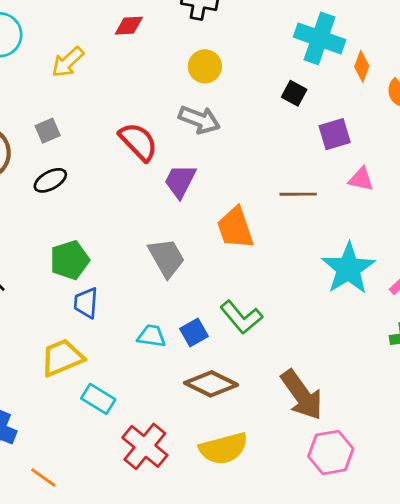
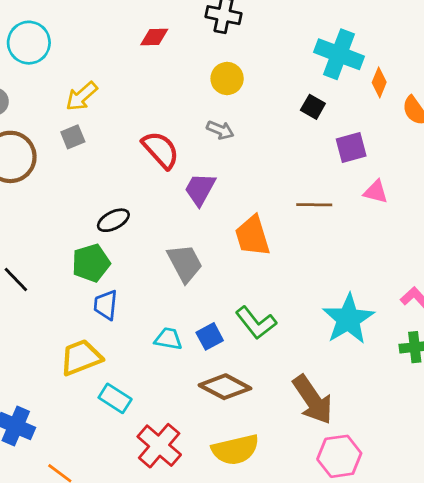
yellow arrow: (68, 62) -> (82, 96), moved
gray arrow: (199, 120) -> (220, 130), size x0.7
black ellipse: (50, 180) -> (113, 220), moved
cyan star: (348, 268) -> (348, 319), moved

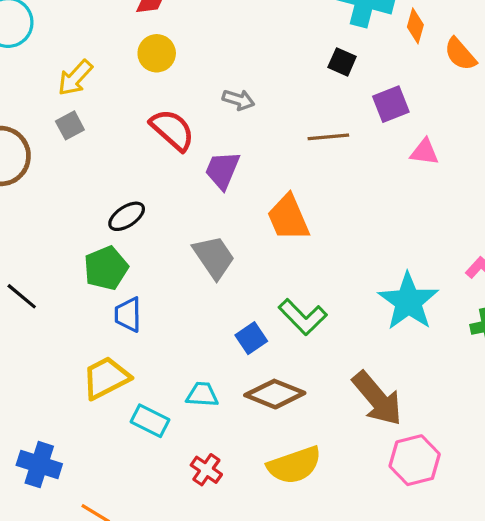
yellow circle: (227, 78) -> (157, 53), moved
brown line: (314, 205) -> (328, 137), moved
cyan trapezoid: (168, 339) -> (202, 395), moved
red cross: (159, 446) -> (206, 470), size x0.6

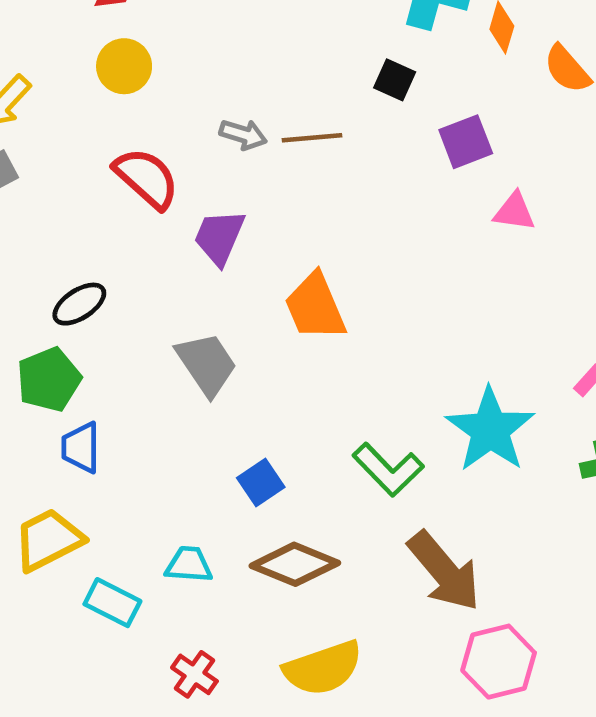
brown line: (328, 137) -> (312, 138), moved
green L-shape: (303, 317) -> (388, 469), moved

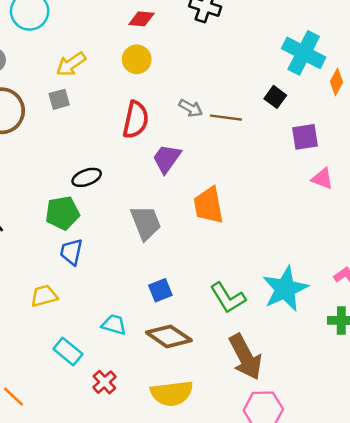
red semicircle: (146, 178) -> (136, 120), turned 48
yellow trapezoid: (48, 540) -> (44, 296), size x0.7
cyan rectangle: (112, 603) -> (68, 352), moved

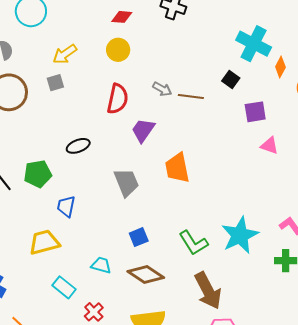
green pentagon: (62, 213) -> (38, 174), moved
yellow trapezoid: (44, 296) -> (44, 242), size x1.4

